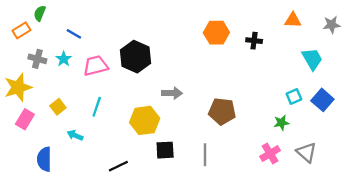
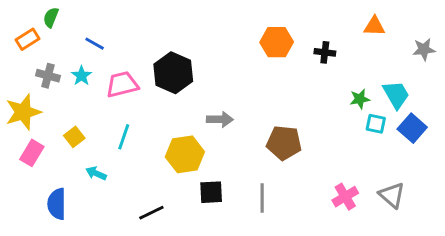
gray star: (332, 25) -> (424, 49), moved
cyan trapezoid: (312, 59) -> (396, 95), moved
cyan square: (294, 97) -> (376, 124), turned 35
green star: (281, 123) -> (360, 99), moved

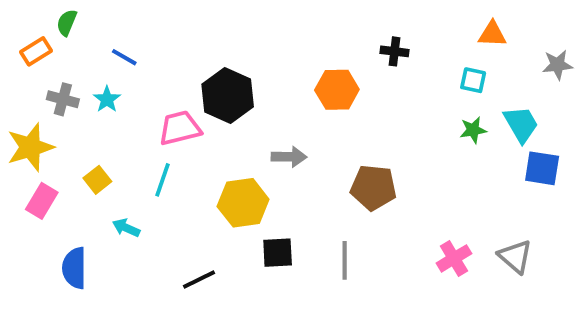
orange hexagon: (277, 42) -> (337, 90), moved
black cross: (325, 52) -> (394, 51), moved
pink trapezoid: (122, 84) -> (180, 128), moved
cyan square: (376, 124) -> (473, 80), moved
blue square: (412, 128) -> (542, 168), turned -32

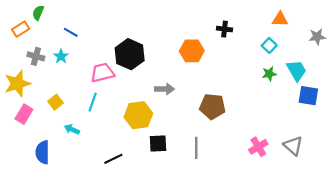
cyan square: (473, 80) -> (269, 45), turned 32

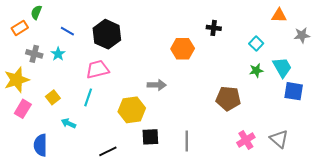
orange triangle: (280, 19) -> (279, 15), moved
black hexagon: (130, 54) -> (107, 34), moved
brown pentagon: (213, 106) -> (228, 98), moved

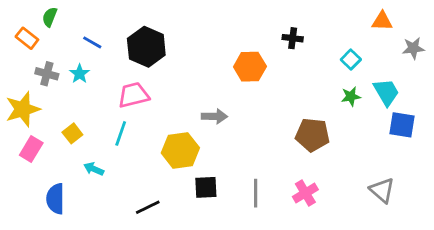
orange rectangle: (20, 28) -> (27, 38), turned 70
pink cross: (246, 140) -> (305, 193), moved

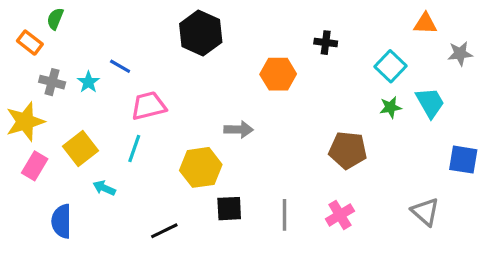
blue line: (92, 42) -> (120, 66), moved
black hexagon: (146, 47) -> (201, 33), moved
cyan square: (351, 60) -> (391, 66), size x1.4
blue square: (402, 125) -> (463, 160), moved
yellow square: (72, 133) -> (81, 148), size x1.5

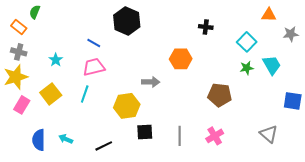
blue line: (120, 66) -> (94, 43), moved
orange hexagon: (278, 74) -> (181, 59), moved
gray cross: (52, 82) -> (19, 52), moved
cyan star: (88, 82) -> (56, 60), moved
cyan arrow: (104, 188) -> (66, 139), moved

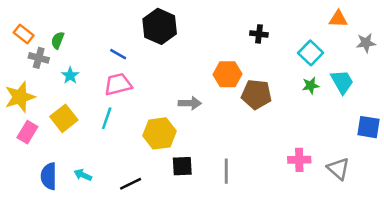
green semicircle: (35, 12) -> (58, 40), moved
gray cross: (19, 52) -> (39, 58), moved
brown pentagon: (220, 95) -> (256, 94), moved
pink cross: (215, 136) -> (299, 160), moved, turned 30

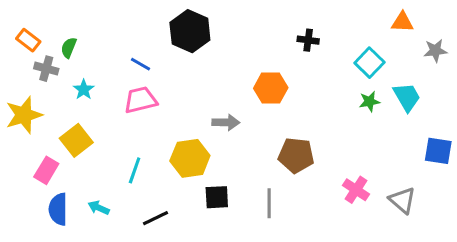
brown pentagon: (256, 94) -> (296, 155), moved
cyan line: (107, 118) -> (135, 170), moved
pink rectangle: (27, 132) -> (46, 170), moved
pink cross: (299, 160) -> (356, 190), turned 35

